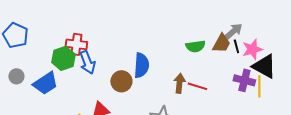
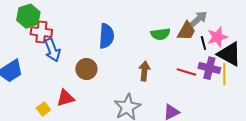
black line: (236, 46) -> (203, 43), moved
green hexagon: (63, 58) -> (28, 16), moved
blue semicircle: (141, 65) -> (106, 36), moved
red line: (197, 86) -> (186, 72), moved

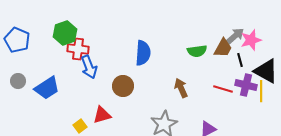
pink star: (217, 37) -> (251, 40), moved
brown arrow: (144, 71) -> (181, 88), turned -30

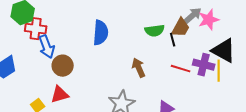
black line: (240, 60) -> (173, 40), moved
brown circle: (123, 86) -> (63, 66), moved

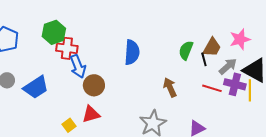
gray arrow: (193, 16) -> (228, 66), moved
green semicircle: (155, 31) -> (186, 50), turned 120

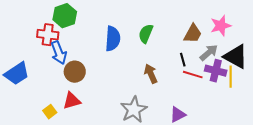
green hexagon: (54, 32) -> (65, 16), moved
green semicircle: (186, 50) -> (146, 34), moved
black line: (204, 59) -> (183, 60), moved

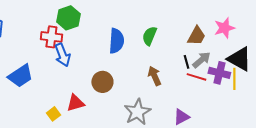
gray arrow: (209, 53) -> (201, 60), moved
brown circle: (75, 72) -> (102, 82), moved

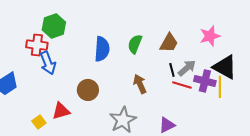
brown trapezoid: (196, 36) -> (169, 43), moved

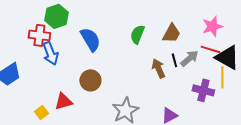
blue semicircle: (102, 49) -> (90, 39), moved, turned -35
purple cross: (205, 81) -> (203, 90), moved
brown arrow: (140, 84) -> (158, 68), moved
red line: (182, 85) -> (210, 49), moved

